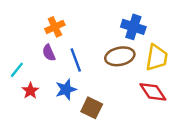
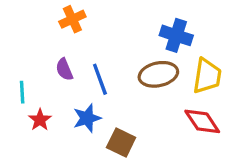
orange cross: (55, 27) -> (72, 19), moved
cyan line: (17, 70) -> (22, 92), turned -42

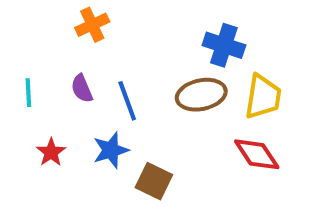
cyan line: (22, 92) -> (28, 93), moved

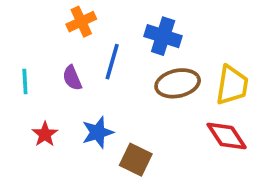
blue cross: (224, 45) -> (163, 36), moved
blue line: (127, 101) -> (112, 62), moved, turned 36

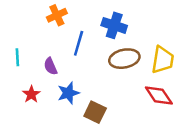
purple semicircle: (72, 78) -> (50, 66), moved

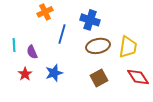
purple semicircle: (50, 66) -> (32, 52), moved
red diamond: (159, 96) -> (138, 77), moved
brown square: (95, 112) -> (99, 78), moved, turned 36

